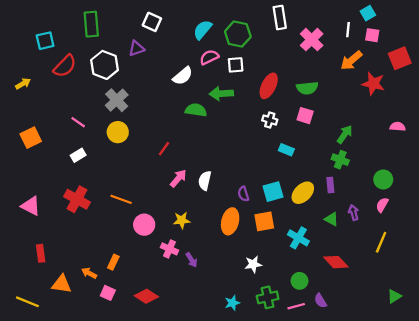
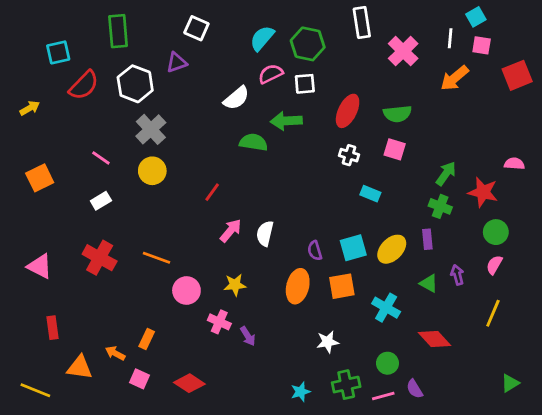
red star: (373, 84) -> (483, 192), moved

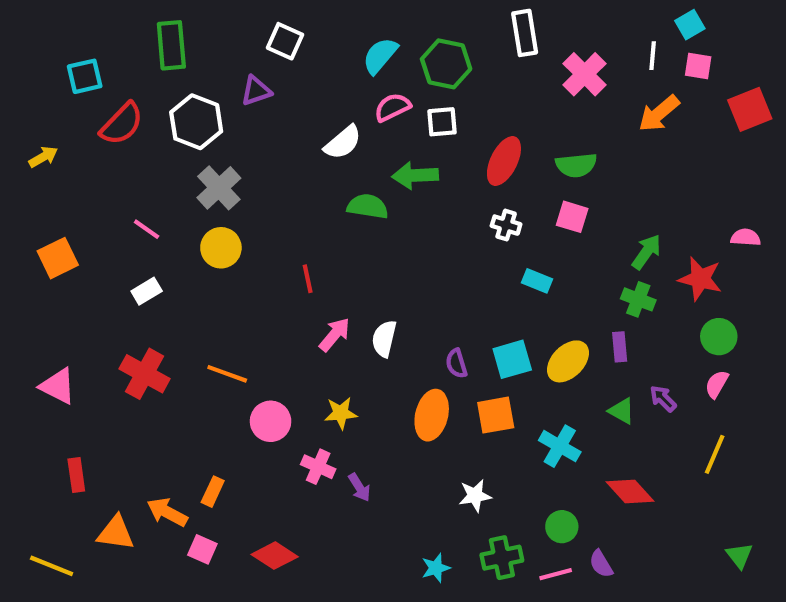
red line: (212, 192) -> (308, 279), turned -48
purple arrow: (457, 275) -> (663, 399), turned -30
orange arrow: (115, 353) -> (167, 512), size x1.4
green triangle: (510, 383) -> (739, 556), turned -36

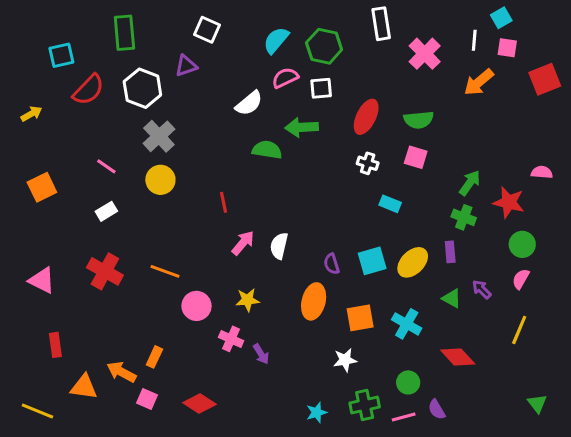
orange square: (496, 415) -> (360, 318), moved

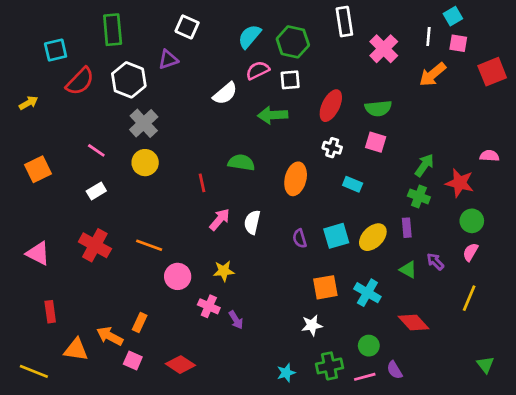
green semicircle: (267, 150) -> (241, 163), moved
orange ellipse: (314, 301) -> (296, 179), moved

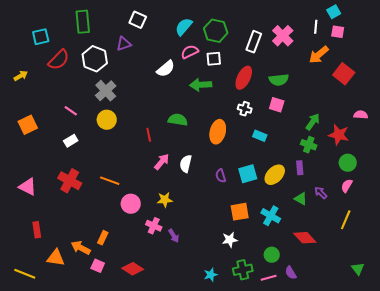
white rectangle: (344, 22) -> (254, 42), moved, turned 30
red square: (492, 72) -> (344, 74), moved, turned -30

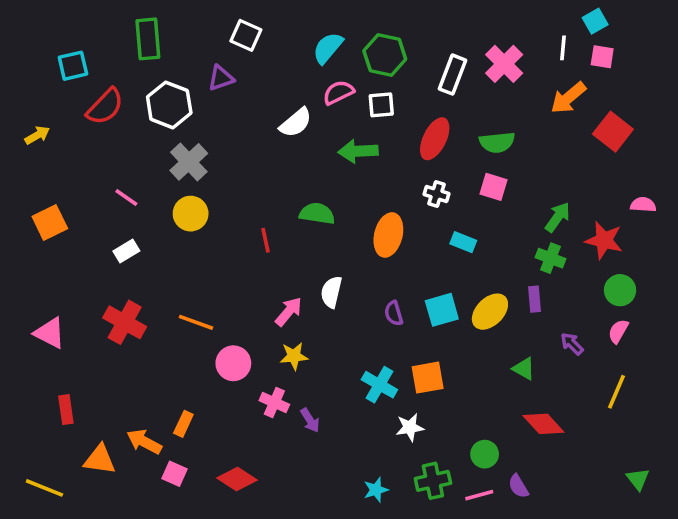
pink arrow: (162, 162) -> (289, 312), moved
green triangle: (301, 199) -> (524, 369), moved
cyan cross: (271, 216) -> (379, 385), moved

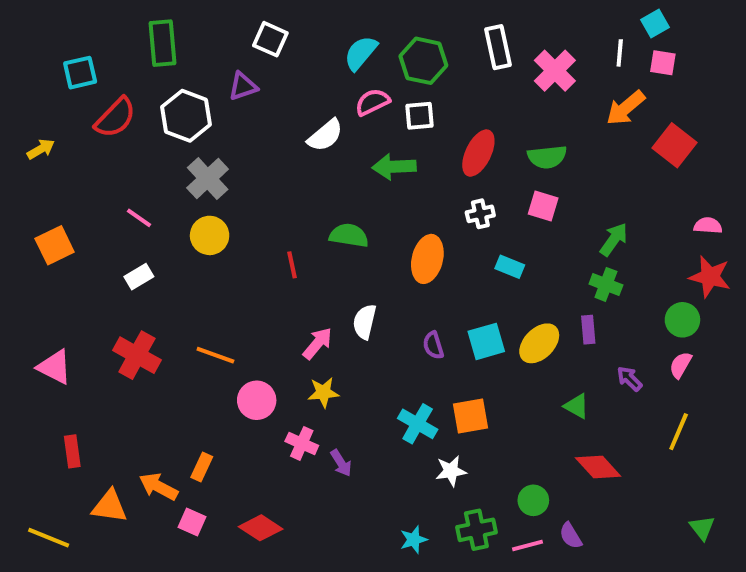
white rectangle: (453, 75) -> (498, 47), moved, turned -33
white cross: (436, 194) -> (480, 214), turned -30
red star: (604, 240) -> (710, 277), moved

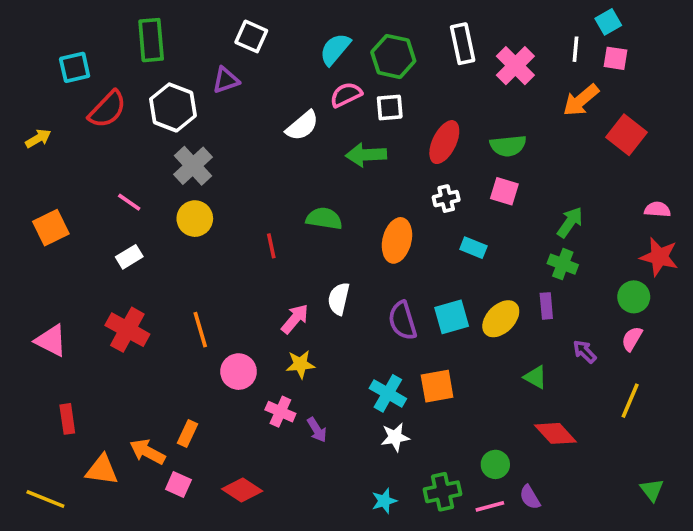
purple semicircle: (433, 345) -> (402, 321), size x1.5
orange line: (215, 355) -> (200, 330), turned 54
white star: (451, 471) -> (395, 437), moved

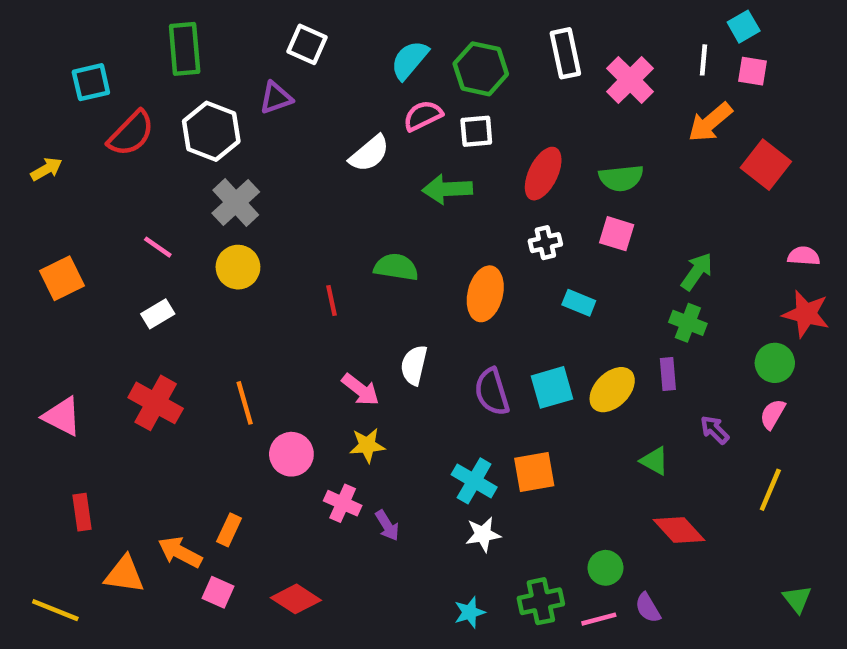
pink arrow: (295, 319) -> (360, 390), turned 88

